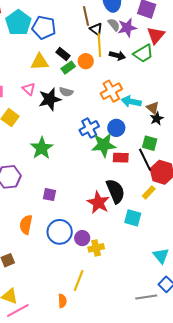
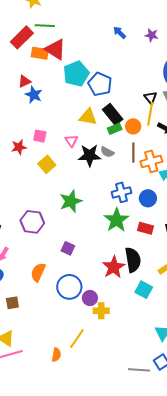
brown line: (86, 16) -> (133, 153), moved
black rectangle: (63, 54) -> (113, 114), size x1.5
green star: (104, 145) -> (116, 220), moved, turned 30

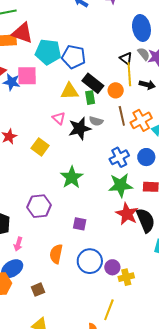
cyan pentagon: (76, 74) -> (48, 52), turned -30
green rectangle: (115, 129) -> (90, 98), moved, turned -64
pink square: (40, 136) -> (27, 76), moved, size x1.5
green star: (116, 220) -> (121, 185), turned -30
red star: (114, 267) -> (127, 214), moved

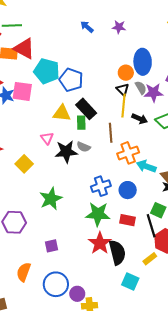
orange circle: (116, 90) -> (126, 73), moved
brown line: (122, 116) -> (111, 133), moved
purple square: (80, 224) -> (52, 246), turned -32

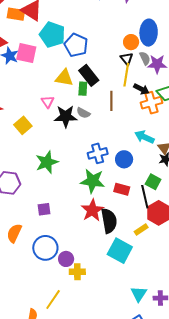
orange cross: (128, 153) -> (151, 103), moved
cyan square: (130, 281) -> (120, 251), size x1.4

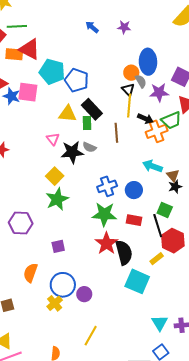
gray semicircle: (145, 58) -> (141, 81), moved
yellow square: (23, 125) -> (55, 176), moved
yellow cross: (77, 272) -> (55, 303), moved, turned -35
yellow line: (53, 300) -> (91, 336), moved

